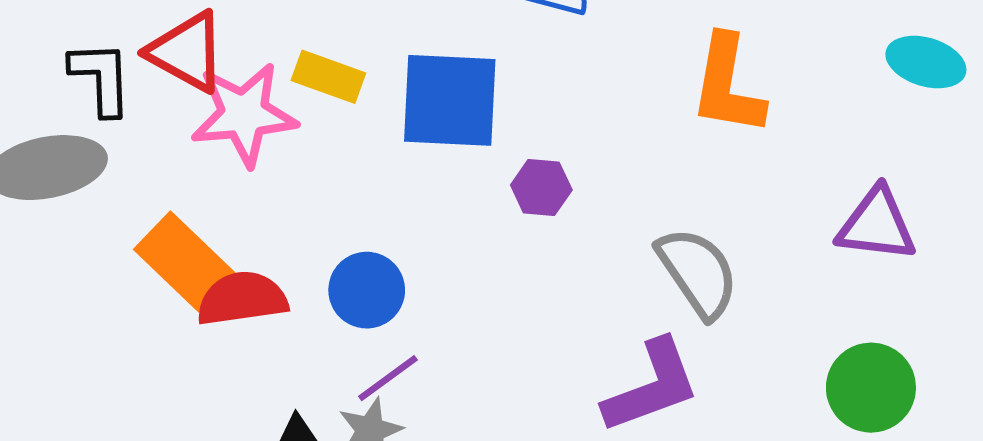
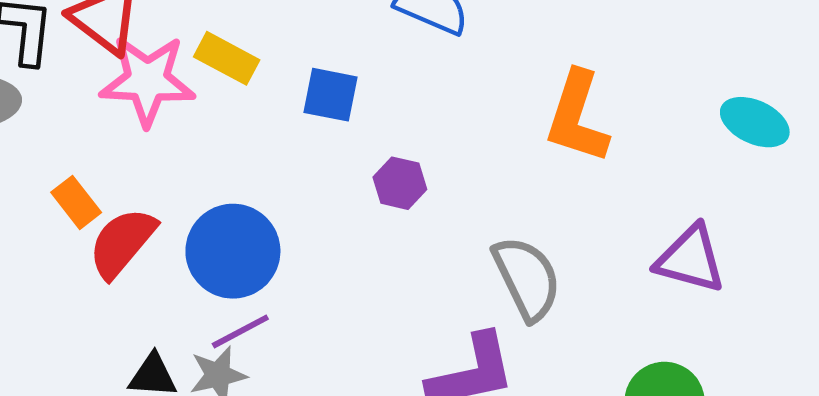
blue square: (450, 100) -> (331, 95), size x0.6
orange rectangle: (185, 261) -> (76, 202), size x0.6
blue circle: (367, 290) -> (233, 251), size x1.4
red semicircle: (242, 299) -> (122, 243), turned -50

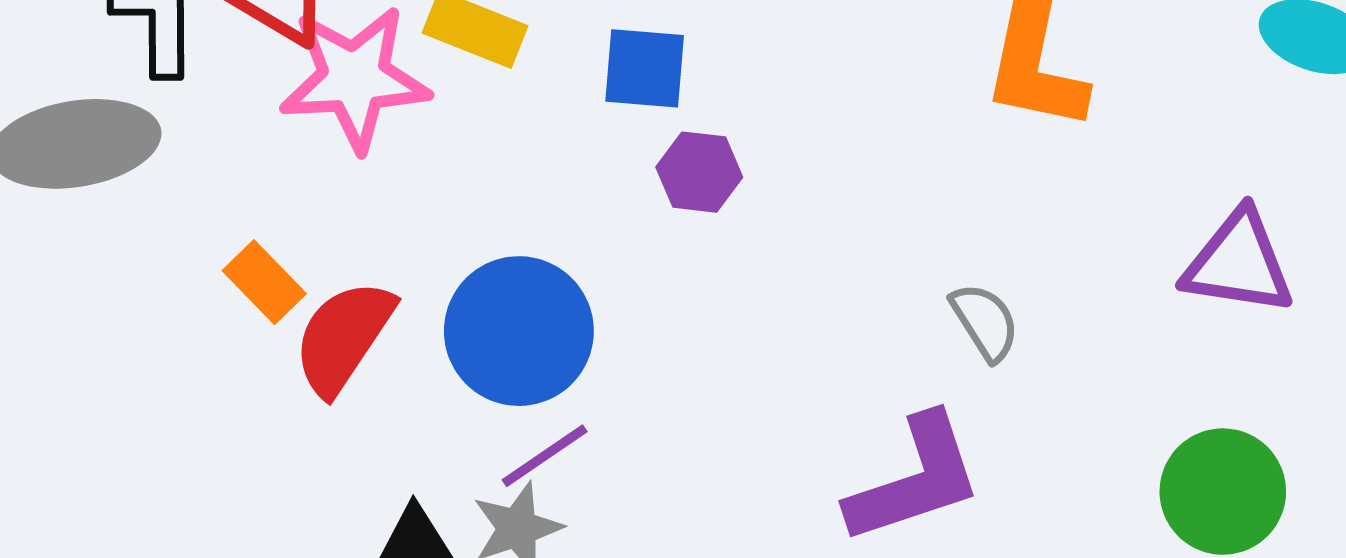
purple hexagon: (400, 183) -> (699, 172), moved
gray semicircle: (527, 278) -> (985, 322), size x0.6

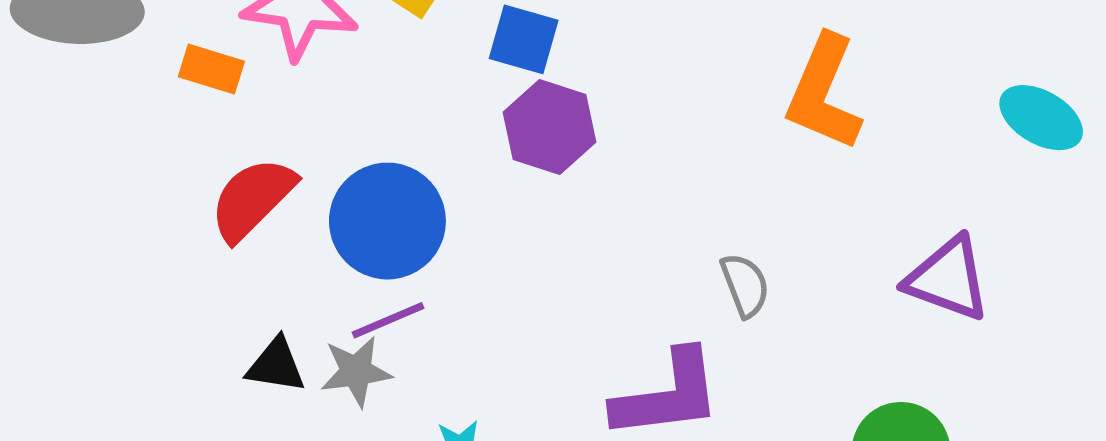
purple hexagon: (699, 172) -> (550, 127), size x1.4
orange rectangle: (264, 282) -> (211, 69), moved, turned -40

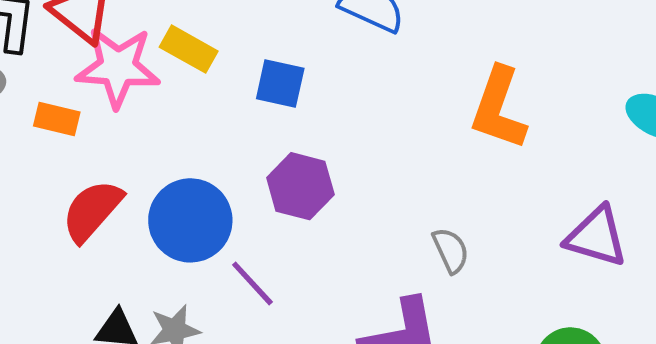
purple hexagon: (550, 127) -> (300, 186), moved
purple line: (388, 320) -> (252, 283), moved, turned 74

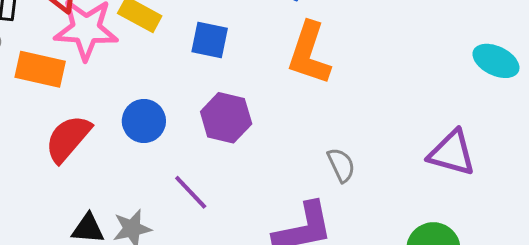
orange L-shape: (499, 108) -> (309, 53), moved
orange rectangle: (57, 119) -> (40, 69), size x1.4
blue circle: (190, 220) -> (144, 121), moved, size x0.7

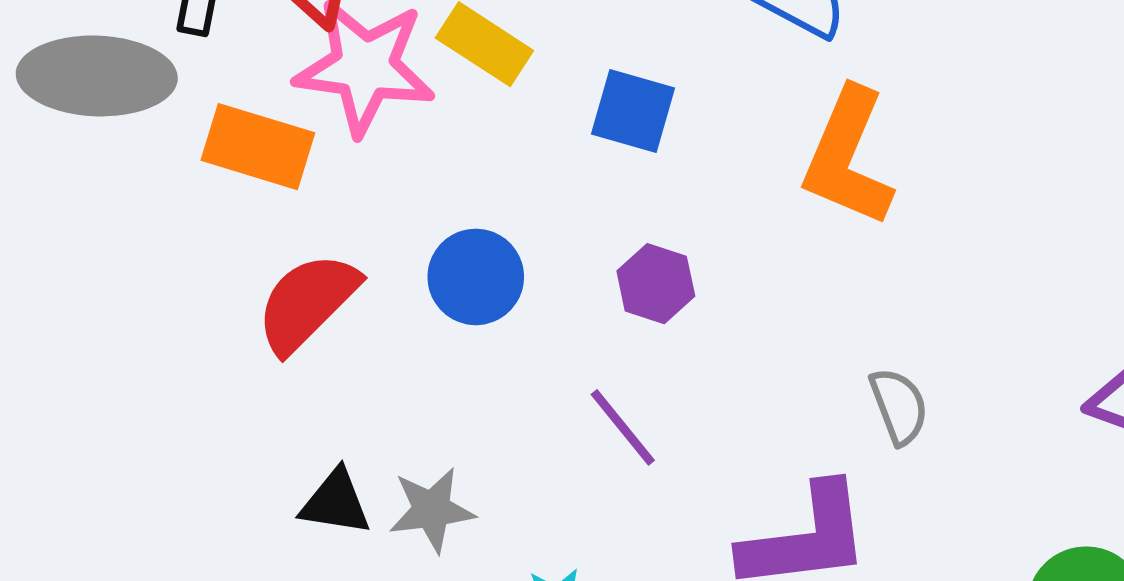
purple hexagon: (226, 118) -> (656, 284), size x0.7
purple line: (191, 192) -> (623, 427), moved

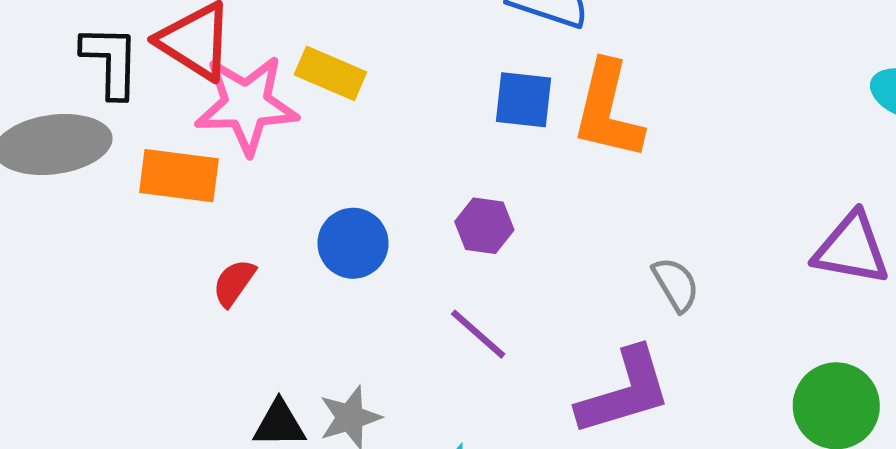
blue square: (633, 111) -> (524, 100), moved
red semicircle: (307, 303) -> (234, 283), size x0.6

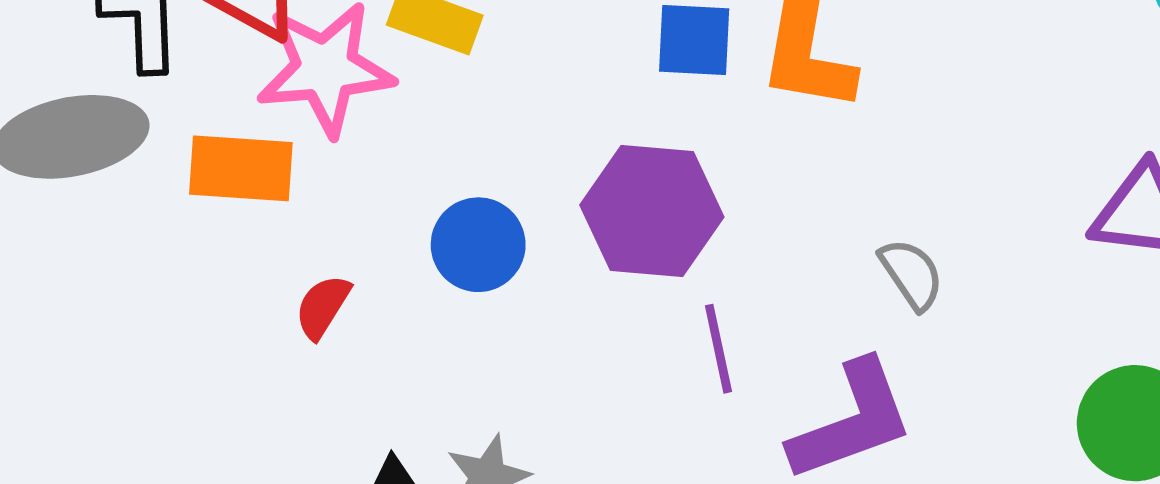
purple hexagon: (484, 226) -> (652, 211), size x1.8
purple line: (478, 334) -> (718, 349), moved, turned 40

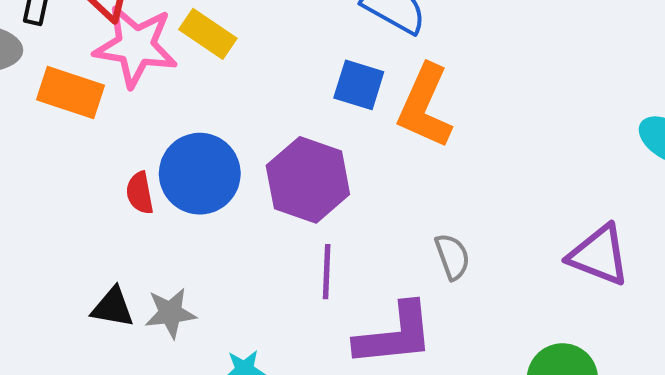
blue circle: (478, 245) -> (200, 174), size x1.4
red semicircle: (323, 307) -> (140, 193), moved, turned -57

